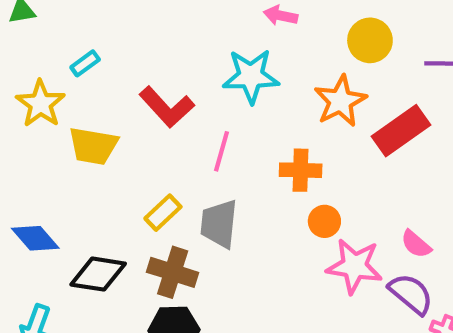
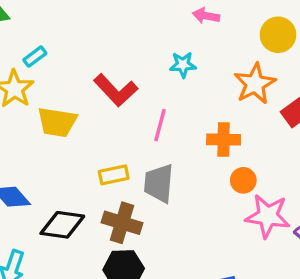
cyan rectangle: (85, 63) -> (35, 57), moved
cyan star: (251, 76) -> (183, 65), size x0.6
yellow rectangle: (163, 213) -> (114, 175), turned 32

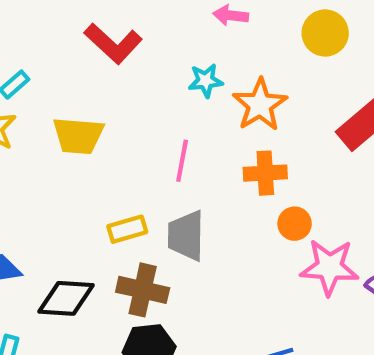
orange star: (255, 84) -> (260, 105), moved
red L-shape: (116, 90) -> (113, 43), moved
yellow trapezoid: (57, 122) -> (78, 136), moved

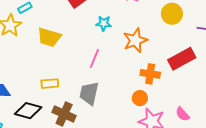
cyan star: (206, 81) -> (104, 23), moved
orange cross: (265, 173) -> (150, 74), moved
yellow rectangle: (127, 229) -> (50, 84), moved

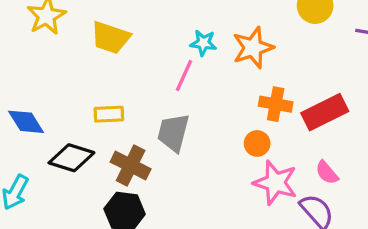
cyan star: (104, 23) -> (203, 43), moved
red rectangle: (182, 59) -> (325, 112), moved

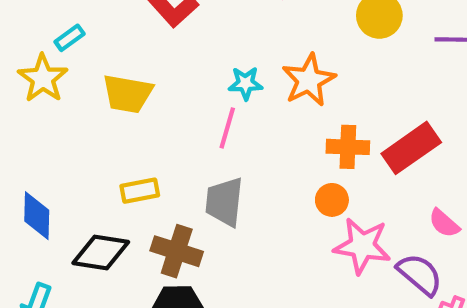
blue diamond: (26, 122) -> (37, 216), turned 42
pink semicircle: (327, 173) -> (444, 223), moved

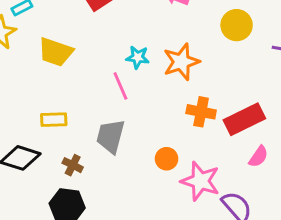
pink line: (227, 128) -> (120, 86), turned -48
orange circle: (332, 200) -> (167, 159), moved
pink semicircle: (444, 223) -> (258, 157), moved, turned -105
brown cross: (177, 251) -> (73, 165), size x0.6

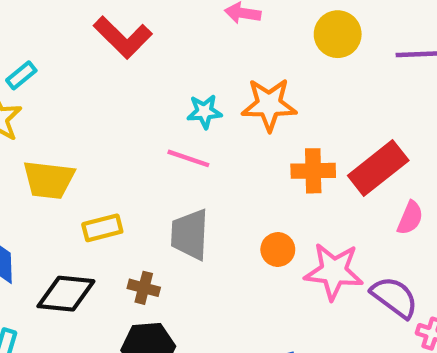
yellow trapezoid: (56, 52) -> (49, 180), moved
orange star: (181, 62) -> (269, 105), turned 30
pink line: (120, 86) -> (188, 158), turned -36

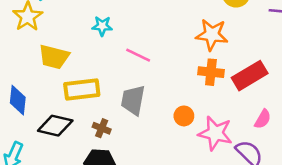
orange star: (269, 105) -> (212, 35), moved
cyan star: (204, 112) -> (102, 26), moved
pink semicircle: (410, 218) -> (263, 119), moved
yellow rectangle: (102, 228) -> (82, 90), size x1.5

